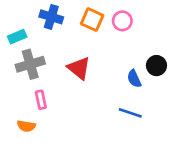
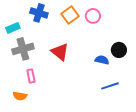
orange square: (92, 20) -> (70, 15), turned 30
blue semicircle: (134, 79) -> (102, 60), turned 128
blue line: (130, 113) -> (110, 86), moved, turned -36

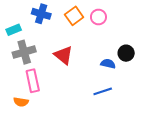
pink rectangle: (31, 76) -> (33, 81), size x1.5
blue line: (110, 86) -> (103, 91), moved

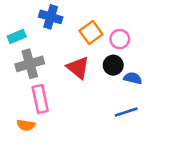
orange square: (74, 16) -> (91, 33), moved
pink circle: (98, 17) -> (120, 39), moved
black circle: (126, 53) -> (113, 65), moved

